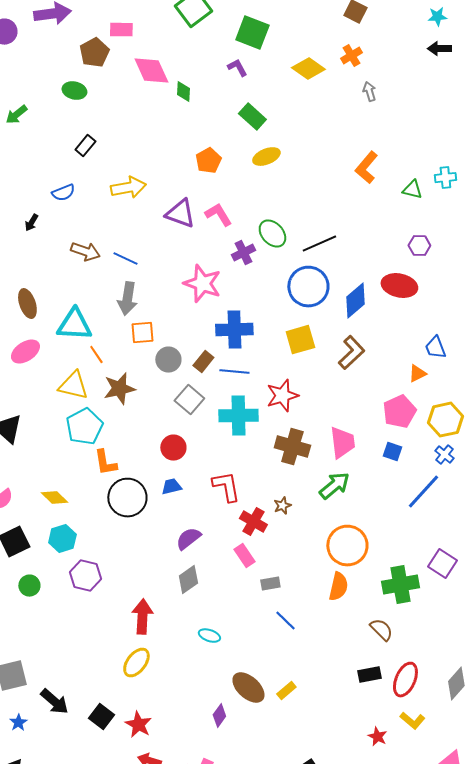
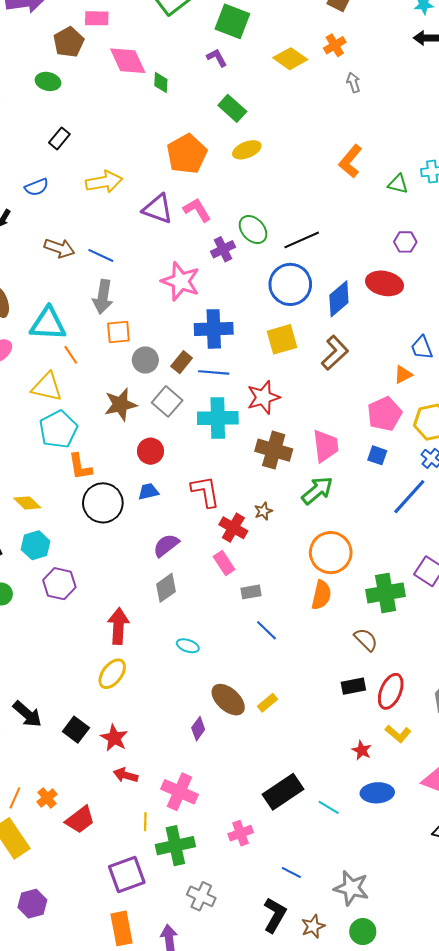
orange pentagon: (208, 161) -> (187, 154), size x1.5
brown star: (119, 389) -> (120, 405), moved

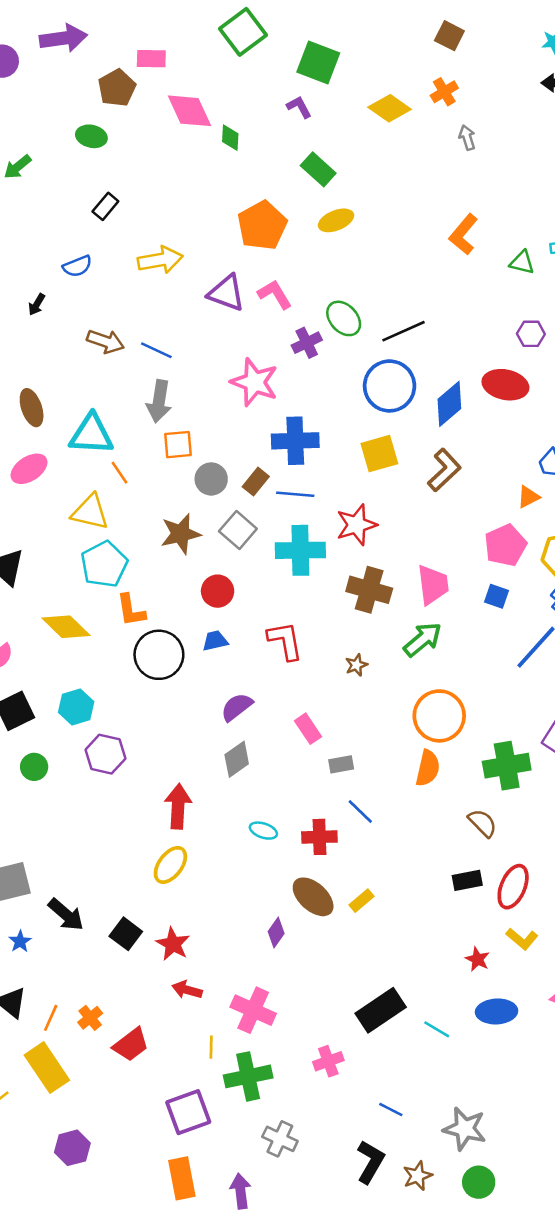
yellow diamond: (27, 503) -> (66, 627), moved, size x1.4
red cross: (233, 528) -> (319, 837), moved, turned -32

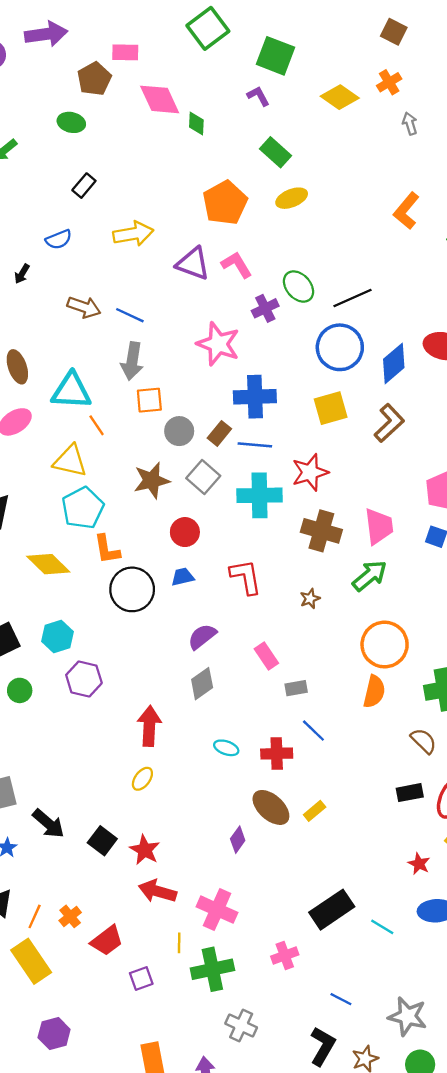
yellow ellipse: (170, 865) -> (142, 779), size x0.7
red arrow: (187, 990) -> (157, 891), size x1.4
purple square: (188, 1112) -> (141, 978), moved, size x0.6

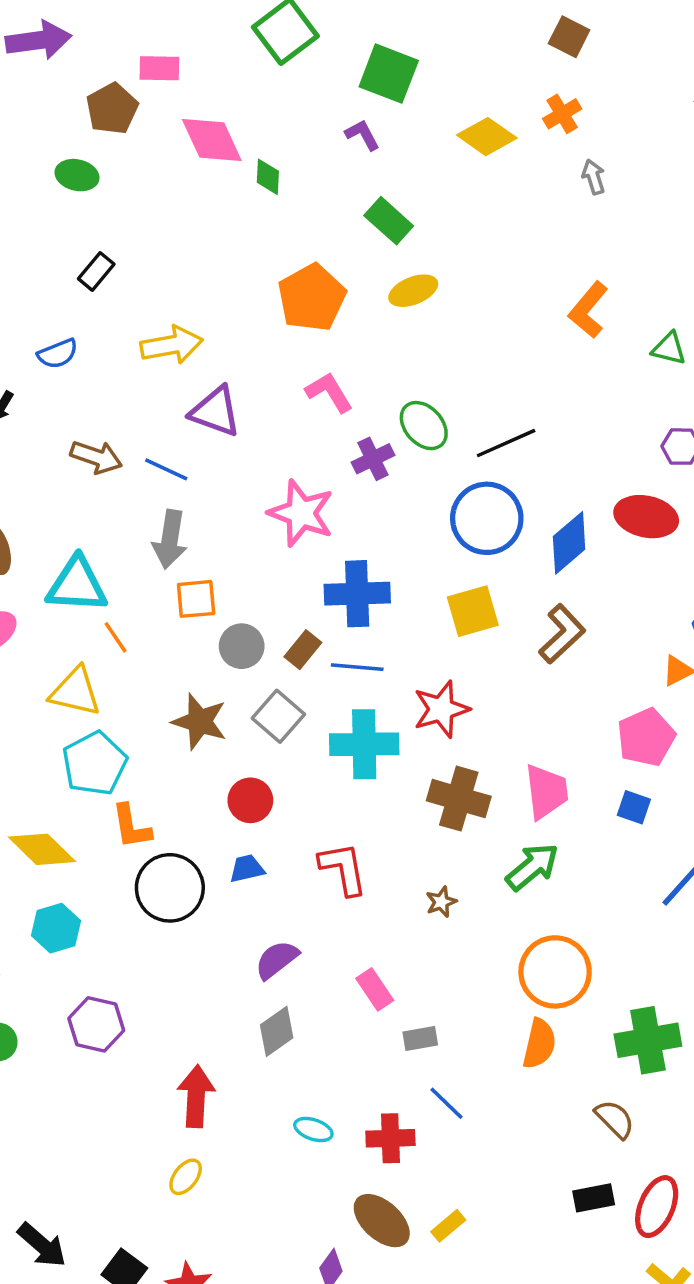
purple triangle: (193, 264) -> (215, 412), moved
brown star: (152, 480) -> (200, 721), turned 30
cyan hexagon: (58, 636) -> (56, 928), moved

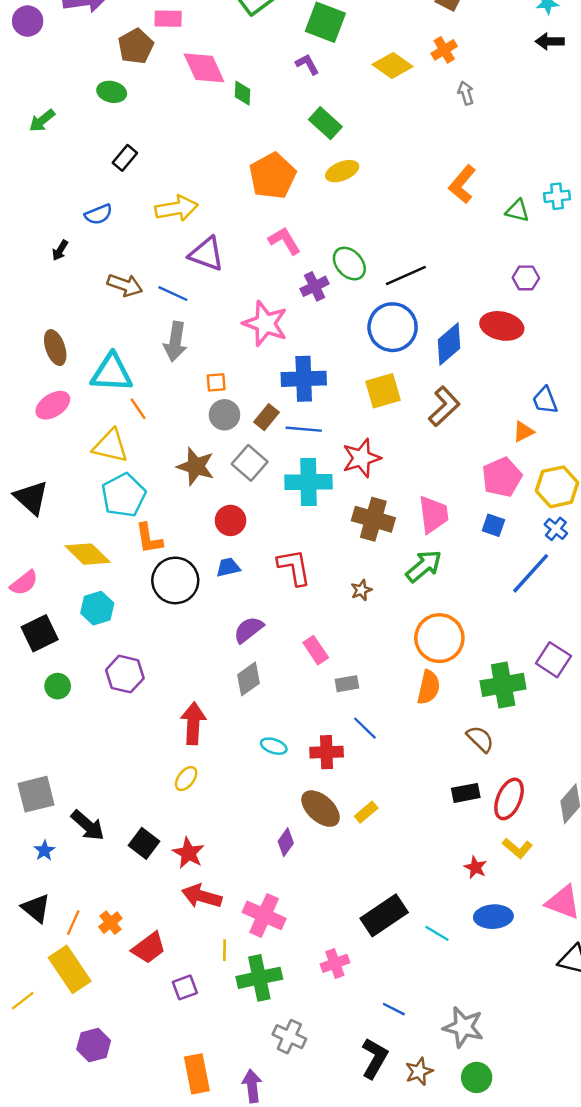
orange square: (196, 599) -> (216, 382), moved, size x0.7

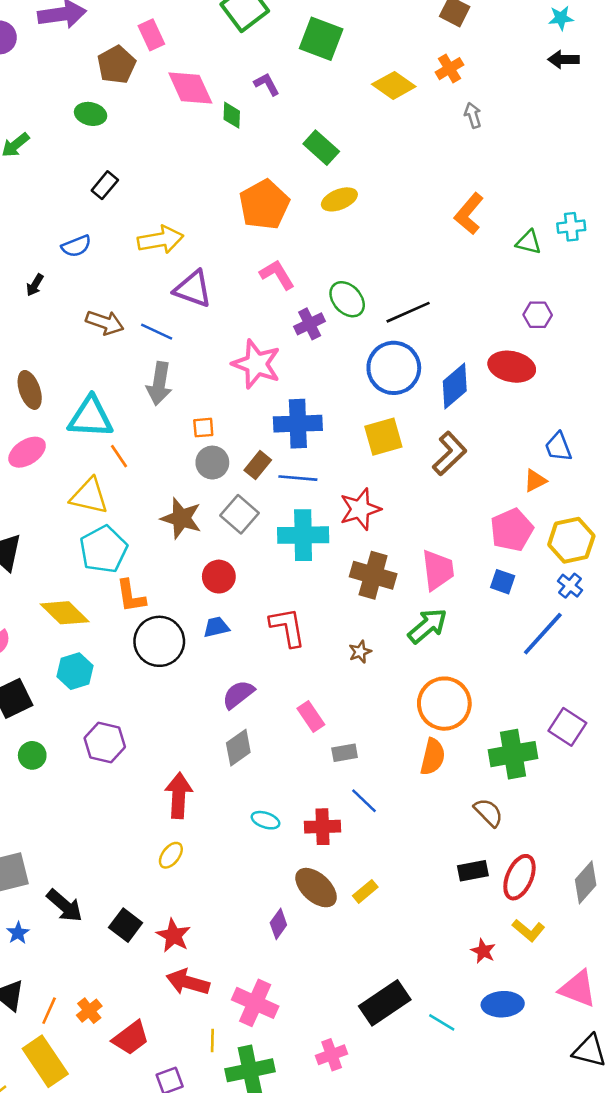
pink rectangle: (168, 19) -> (151, 35), turned 64
purple L-shape: (307, 64) -> (267, 84), moved

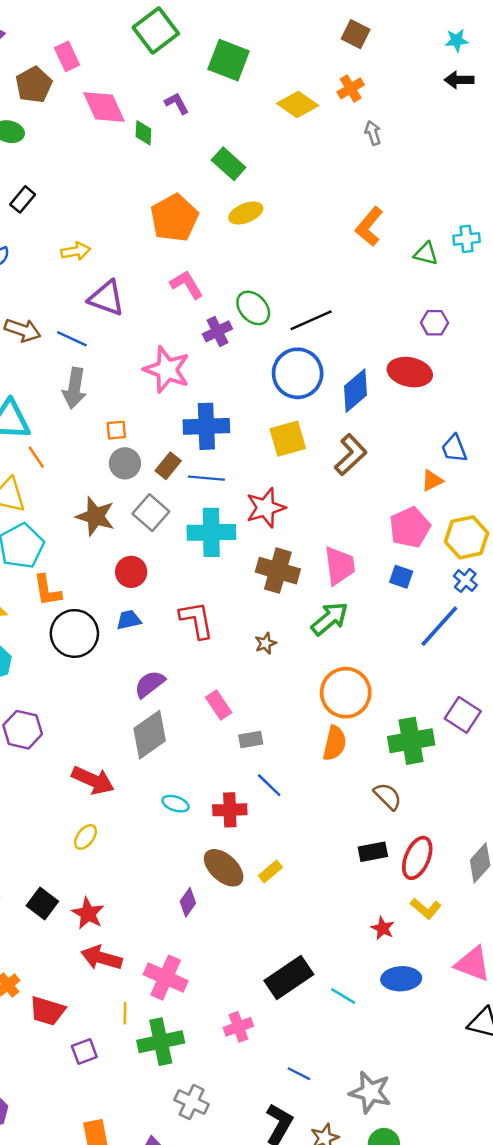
yellow arrow: (161, 240) -> (76, 251), size x0.7
gray diamond: (238, 748) -> (150, 735), size x1.4
red arrow: (179, 796) -> (93, 780), turned 111
red trapezoid: (131, 1038) -> (47, 1011), turned 54

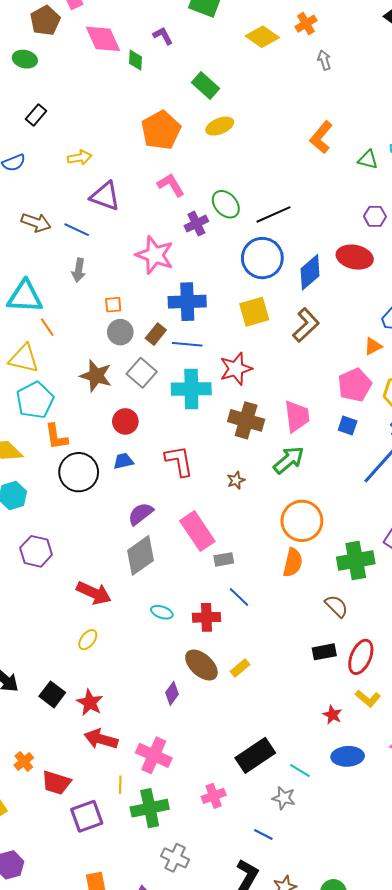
gray arrow: (74, 388) -> (79, 270), size x0.7
pink rectangle: (219, 705) -> (197, 531), size x1.6
purple square: (84, 1052) -> (87, 816), size x1.5
gray star: (370, 1092) -> (284, 798), moved, size x0.7

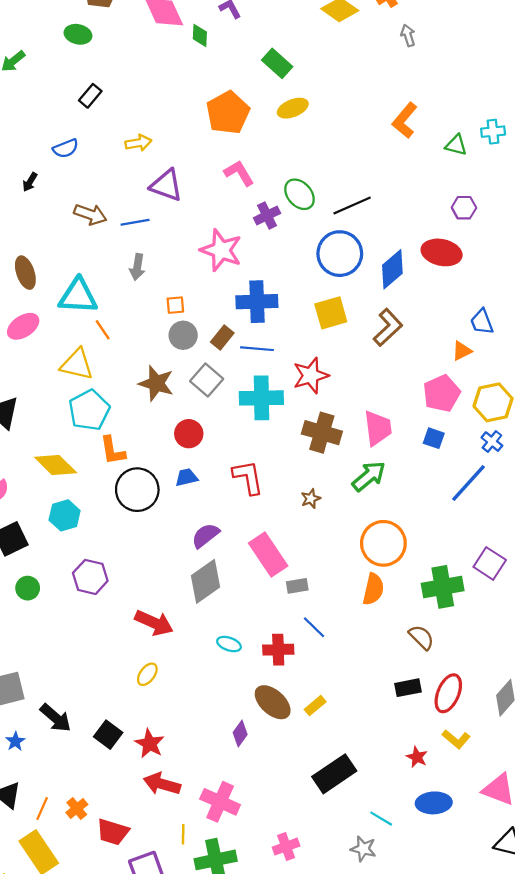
blue line: (77, 230) -> (135, 222), turned -35
black rectangle: (255, 755) -> (334, 774), moved

